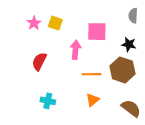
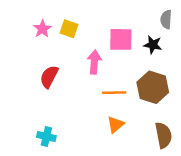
black star: (129, 44) -> (153, 45), moved
cyan cross: (48, 101) -> (46, 137), moved
brown semicircle: (131, 108) -> (163, 135), turned 42

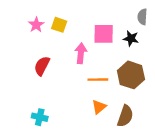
brown semicircle: (163, 135) -> (125, 116), moved, turned 30

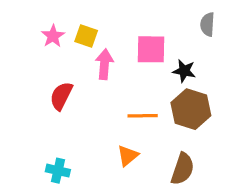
black star: (131, 38) -> (184, 71), moved
pink arrow: (81, 53) -> (104, 64), moved
orange triangle: (99, 107) -> (128, 156), moved

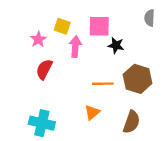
pink star: (53, 36) -> (38, 39), moved
pink square: (151, 49) -> (99, 26), moved
black star: (184, 71) -> (116, 45), moved
cyan cross: (58, 171) -> (42, 123), size x1.5

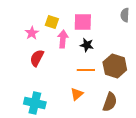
black star: (116, 45) -> (87, 45), moved

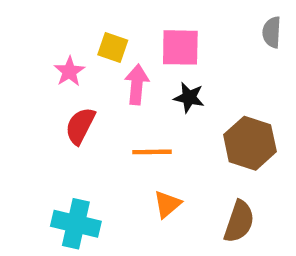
orange line: (86, 70) -> (152, 152), moved

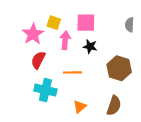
gray semicircle: (272, 32) -> (129, 25), moved
pink star: (69, 71) -> (33, 34), size x1.5
orange triangle: (167, 204) -> (80, 107), moved
cyan cross: (76, 224) -> (45, 90), moved

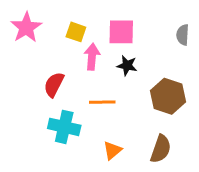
pink star: (33, 34) -> (26, 28), moved

